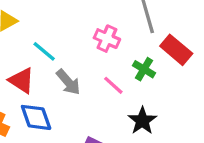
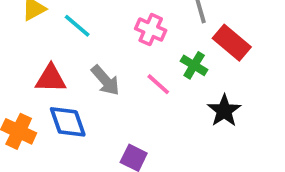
cyan line: (44, 51) -> (77, 26), moved
red triangle: (22, 80) -> (51, 79), turned -32
black star: (142, 121) -> (224, 111), moved

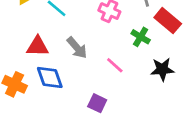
pink line: (158, 84) -> (115, 65), moved
black star: (224, 111) -> (162, 69), turned 30

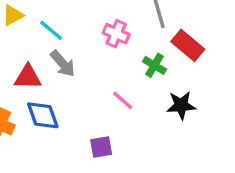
gray arrow: (77, 48) -> (63, 64), moved
purple square: (97, 103) -> (101, 147), turned -36

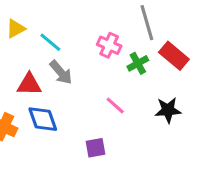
green cross: (154, 65) -> (138, 63), moved, turned 30

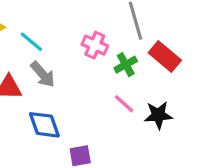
pink line: (115, 106) -> (124, 104), moved
blue diamond: (43, 119) -> (44, 125), moved

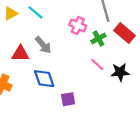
cyan line: (31, 42) -> (36, 12), moved

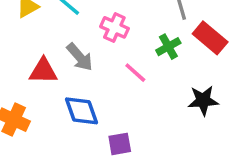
pink cross: (78, 25) -> (114, 27), moved
pink line: (97, 64) -> (135, 73), moved

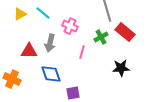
gray arrow: (80, 57) -> (50, 43), turned 54
pink line: (135, 73) -> (82, 52), turned 64

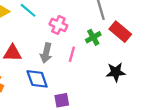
gray arrow: (50, 43) -> (46, 53), moved

